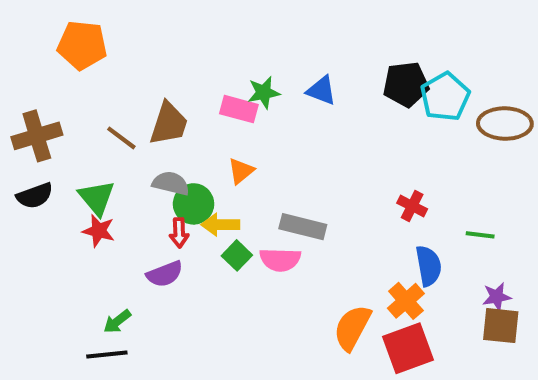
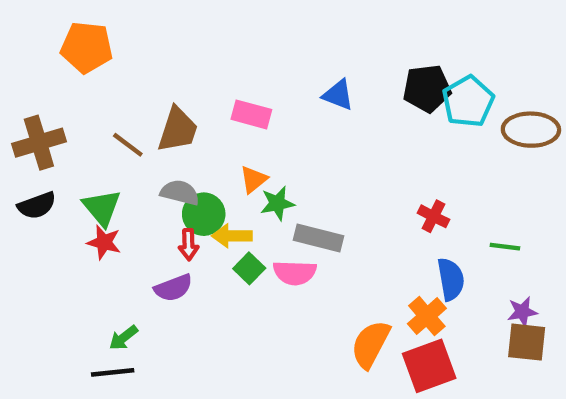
green star: (264, 93) -> (277, 203), moved

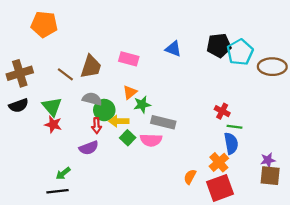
green line: (505, 247) -> (234, 127), moved
orange semicircle: (371, 344) -> (190, 177), size x0.6

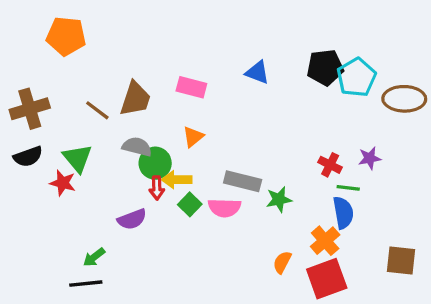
green star: (142, 104) -> (279, 199), moved
red star: (53, 124) -> (63, 183), moved
red arrow: (96, 126) -> (157, 188), moved
purple star: (268, 160) -> (370, 158), moved

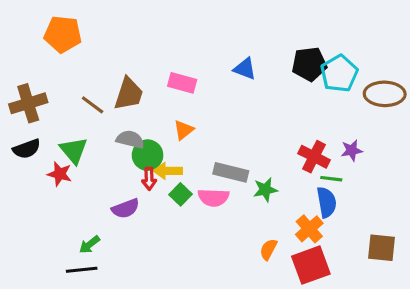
red cross: (330, 165) -> (314, 157), size x1.4

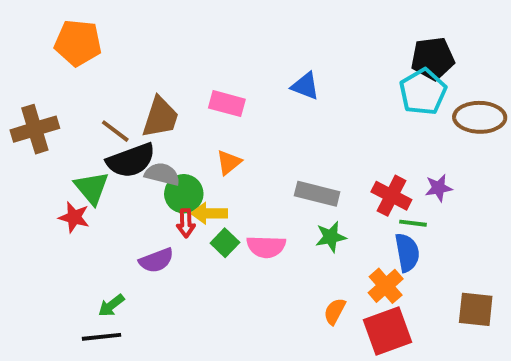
black pentagon: (309, 64) -> (433, 59), moved
black semicircle: (27, 149) -> (131, 160), moved, size x1.4
gray rectangle: (231, 172) -> (317, 194), moved

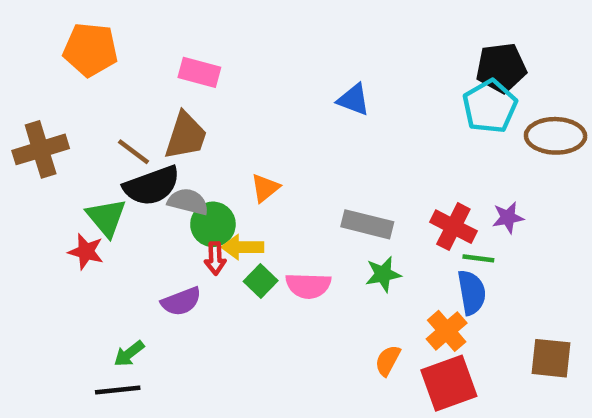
pink rectangle: (227, 104) -> (199, 72), moved

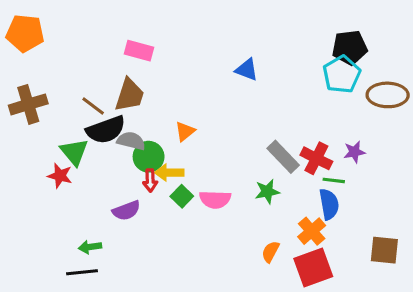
orange pentagon: (90, 50) -> (25, 33), moved
gray rectangle: (367, 224) -> (283, 157), moved, turned 32
green arrow: (129, 354) -> (90, 247), turned 30

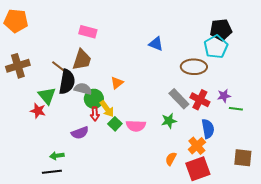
brown ellipse: (388, 95) -> (194, 67), moved
black semicircle: (106, 130) -> (67, 82), turned -60
yellow arrow: (169, 173) -> (107, 109), turned -126
green line: (334, 180) -> (236, 109), moved

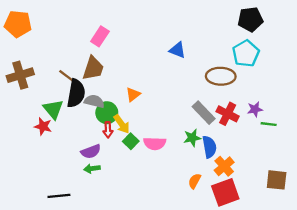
black pentagon: (221, 30) -> (250, 19), moved
pink rectangle: (88, 32) -> (100, 36), turned -72
blue semicircle: (208, 129) -> (209, 147), moved
green arrow: (57, 156) -> (92, 169), moved

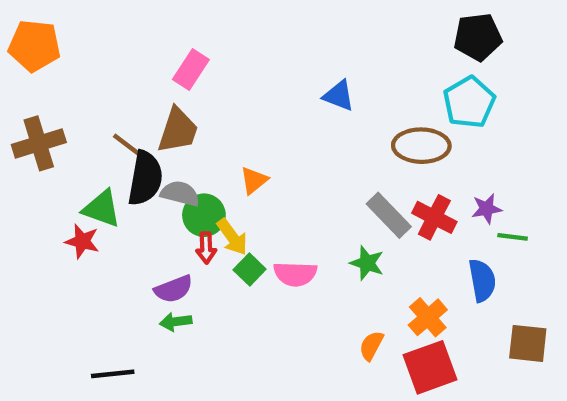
green triangle: (53, 109) -> (102, 209), turned -30
green star: (192, 138) -> (367, 263), turned 30
blue semicircle: (209, 147) -> (482, 280), moved

